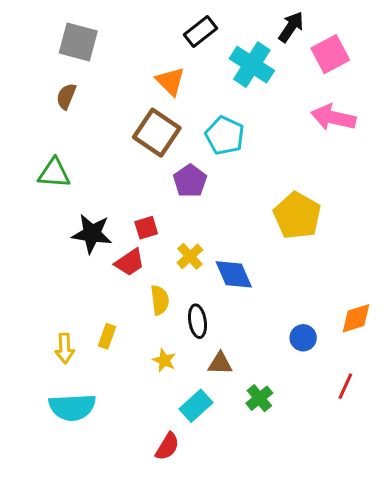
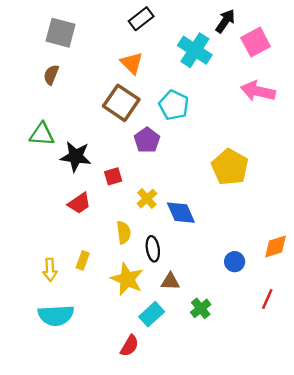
black rectangle: (201, 31) -> (141, 19), moved
black star: (92, 234) -> (76, 157), moved
red trapezoid: (130, 262) -> (79, 203), moved
yellow star: (164, 360) -> (127, 279), size x1.8

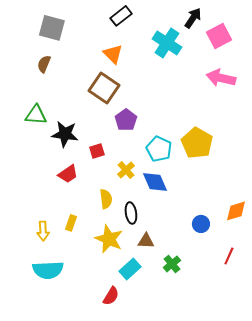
cyan pentagon: (174, 105) -> (159, 149), moved

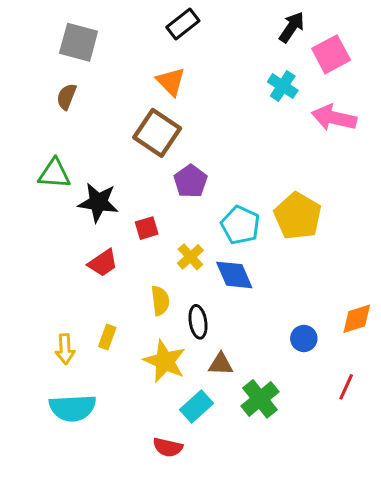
cyan cross: (167, 43) -> (283, 86), moved, size x0.7
green cross: (172, 264) -> (260, 399), size x1.4
red semicircle: (111, 296) -> (168, 447), turned 72

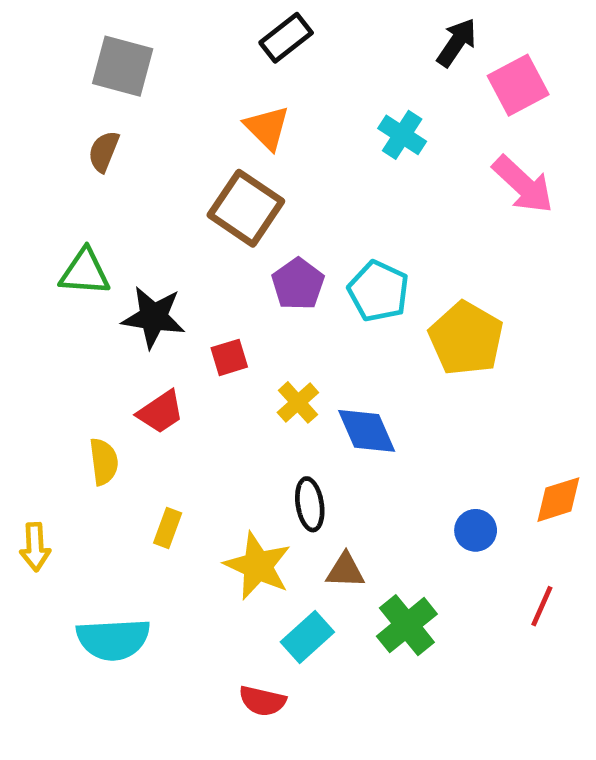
cyan cross: (283, 86) -> (402, 135), moved
pink arrow: (334, 118) -> (523, 185), turned -150
cyan pentagon: (240, 225) -> (378, 291), moved
yellow semicircle: (160, 301) -> (104, 462), moved
yellow arrow: (65, 349) -> (35, 547), moved

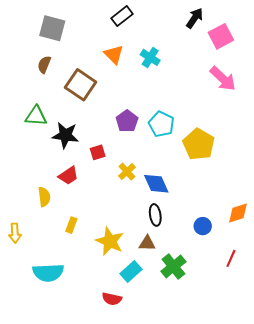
cyan cross: (402, 135) -> (150, 57), moved
brown square: (246, 208) -> (81, 85), moved
black ellipse: (310, 504) -> (155, 215), moved

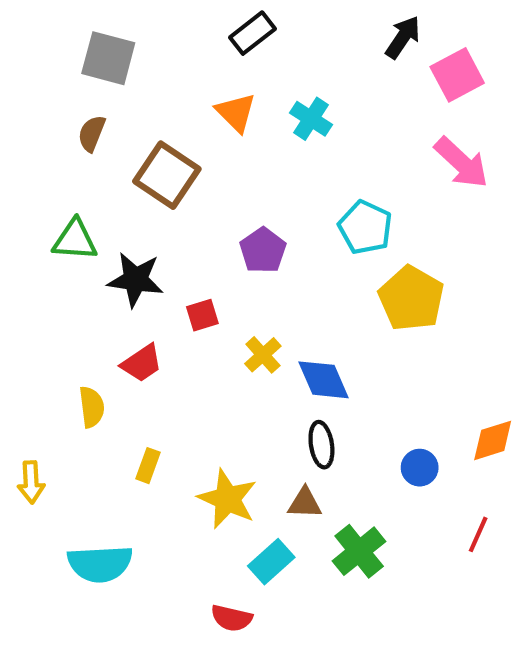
cyan pentagon: (161, 124) -> (365, 227), moved

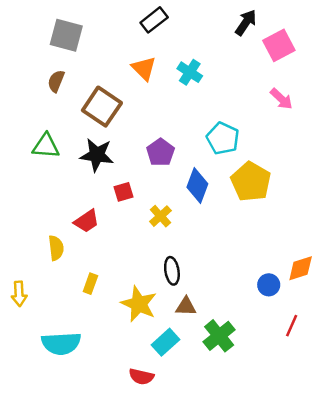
pink arrow: (461, 163) -> (281, 99), size x0.7
black star: (136, 280) -> (97, 155), moved
blue diamond: (324, 380) -> (197, 186), moved, turned 44
black ellipse: (321, 445) -> (172, 271), moved
blue circle: (420, 468) -> (269, 285), moved

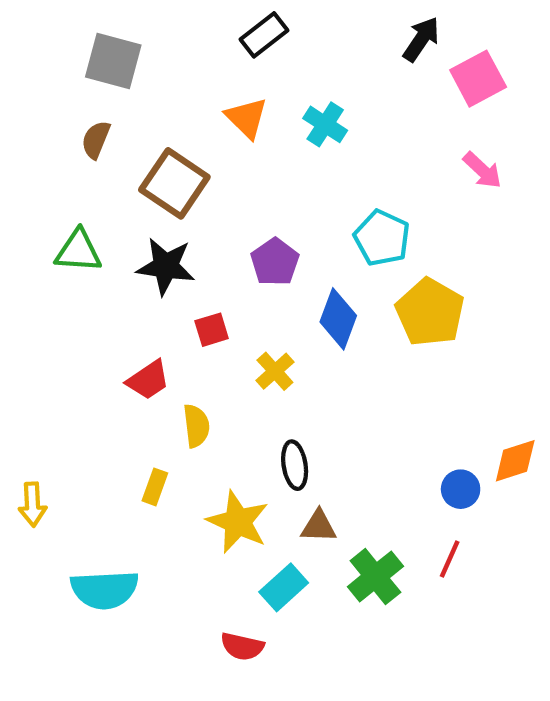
yellow semicircle: (56, 248) -> (196, 426), moved
red line: (292, 326) -> (450, 559), moved

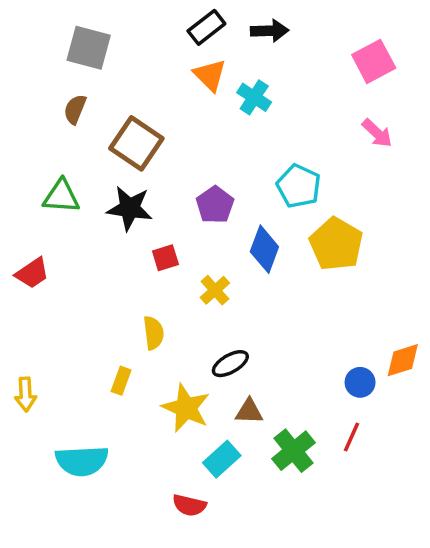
black arrow: (421, 39) -> (270, 31), moved, turned 54
orange triangle: (247, 118) -> (210, 75), moved
red trapezoid: (148, 380) -> (32, 273), moved
black ellipse: (295, 465) -> (230, 364), turned 69

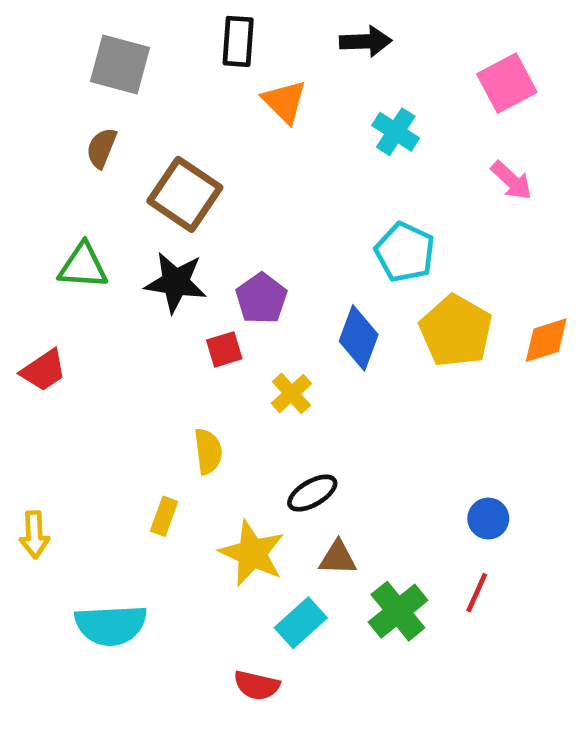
black rectangle: (206, 27) -> (238, 41), moved, turned -48
cyan cross: (254, 97) -> (396, 132), moved
purple pentagon: (215, 205) -> (261, 298), moved
orange diamond: (403, 360) -> (546, 340), moved

